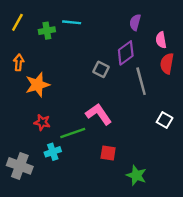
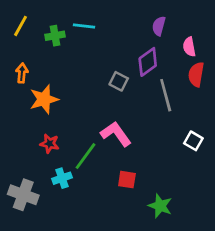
green line: (73, 133) -> (85, 156), turned -35

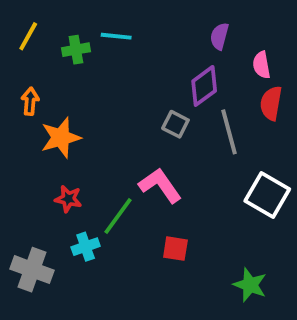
gray square: (119, 81) -> (175, 124), moved
white square: (193, 141) -> (267, 195), size x1.6
green star: (160, 206) -> (250, 285), moved

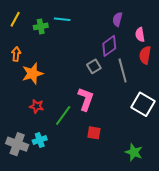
gray square: (175, 124) -> (94, 66), turned 32
pink L-shape: (160, 185) -> (86, 99), turned 55
cyan cross: (86, 247) -> (40, 140), moved

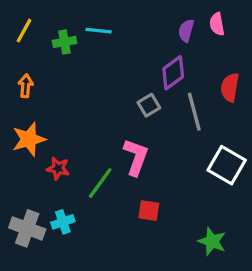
pink semicircle: (140, 35) -> (217, 24), moved
orange star: (33, 74) -> (29, 139), moved

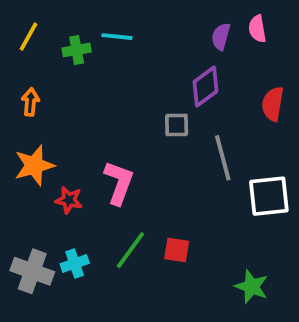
gray square: (149, 105) -> (177, 125), turned 30
gray line: (194, 112) -> (223, 158), moved
pink L-shape: (136, 157) -> (119, 183), moved
white square: (227, 165) -> (269, 196), turned -36
green line: (100, 183) -> (130, 250), moved

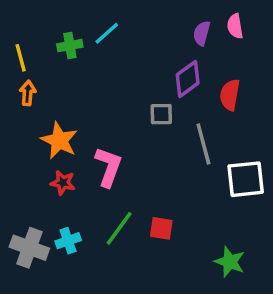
yellow line: (28, 37) -> (21, 58), moved, turned -44
cyan line: (117, 37) -> (107, 33), turned -48
red semicircle: (273, 104) -> (230, 95), moved
orange star: (34, 165) -> (59, 140), moved, turned -30

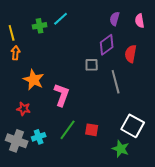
pink semicircle: (235, 26) -> (140, 21), moved
white square: (246, 179) -> (133, 126), moved, turned 35
red star: (63, 183) -> (24, 109), moved
green star: (230, 262) -> (121, 149), moved

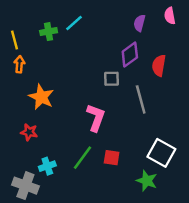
pink semicircle: (140, 21) -> (170, 16), moved
pink L-shape: (62, 95) -> (96, 118), moved
gray cross: (17, 141) -> (25, 186), moved

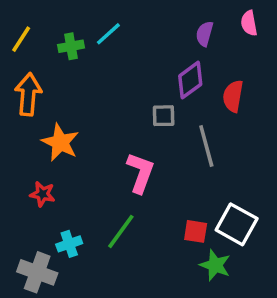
yellow line: (15, 40) -> (21, 39), moved, turned 48
orange arrow: (19, 64) -> (28, 94), size x1.6
red square: (112, 158) -> (196, 231), moved

